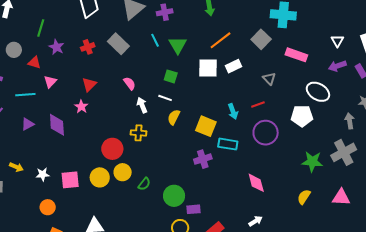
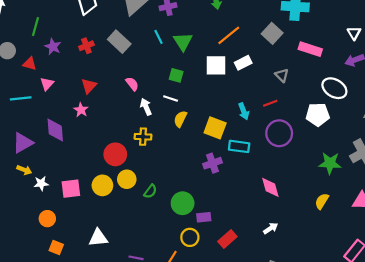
purple triangle: (28, 124) -> (23, 143), moved, size x1.5
yellow arrow: (16, 167) -> (24, 170), moved

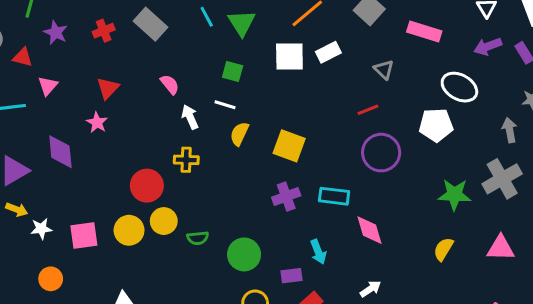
cyan arrow: (244, 111) -> (318, 252), moved
cyan rectangle: (239, 146) -> (334, 196), moved
green semicircle: (150, 191) -> (198, 238), turned 48
purple rectangle: (204, 217) -> (291, 276), moved

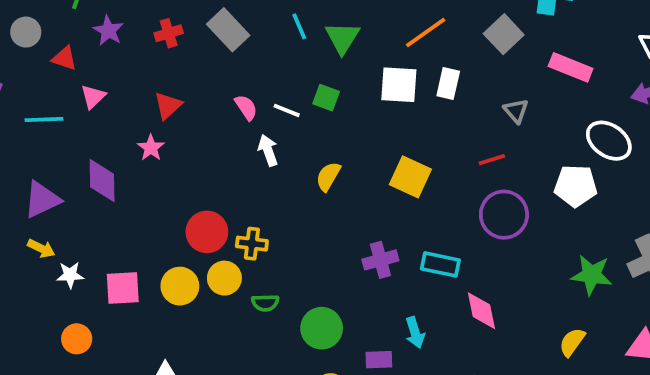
white rectangle: (328, 52) -> (448, 83), turned -55
white line: (225, 105) -> (287, 110), moved
yellow square: (289, 146) -> (410, 177), moved
yellow cross: (186, 160) -> (252, 244), moved

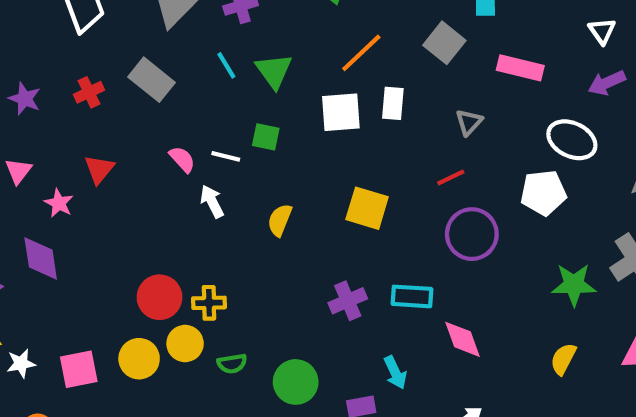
gray triangle: (516, 111) -> (469, 122), turned 32
pink star: (151, 148) -> (59, 203), moved

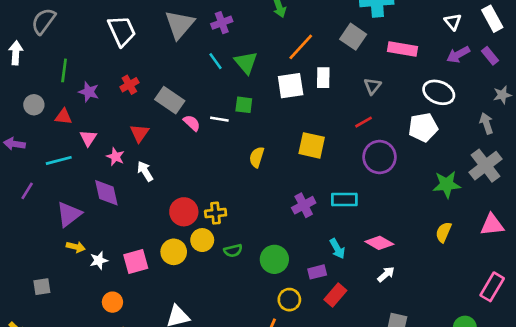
gray rectangle: (151, 80) -> (170, 100), moved
white arrow: (212, 202) -> (145, 171), moved
pink diamond: (462, 339) -> (379, 243), moved, turned -36

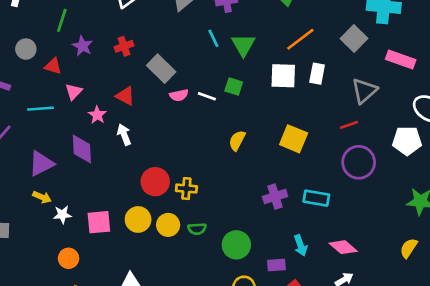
gray triangle: (372, 86) -> (364, 91), size x1.5
pink semicircle: (192, 123) -> (179, 95), turned 114
red triangle: (139, 133) -> (125, 96), turned -48
yellow circle: (202, 240) -> (168, 225), moved

